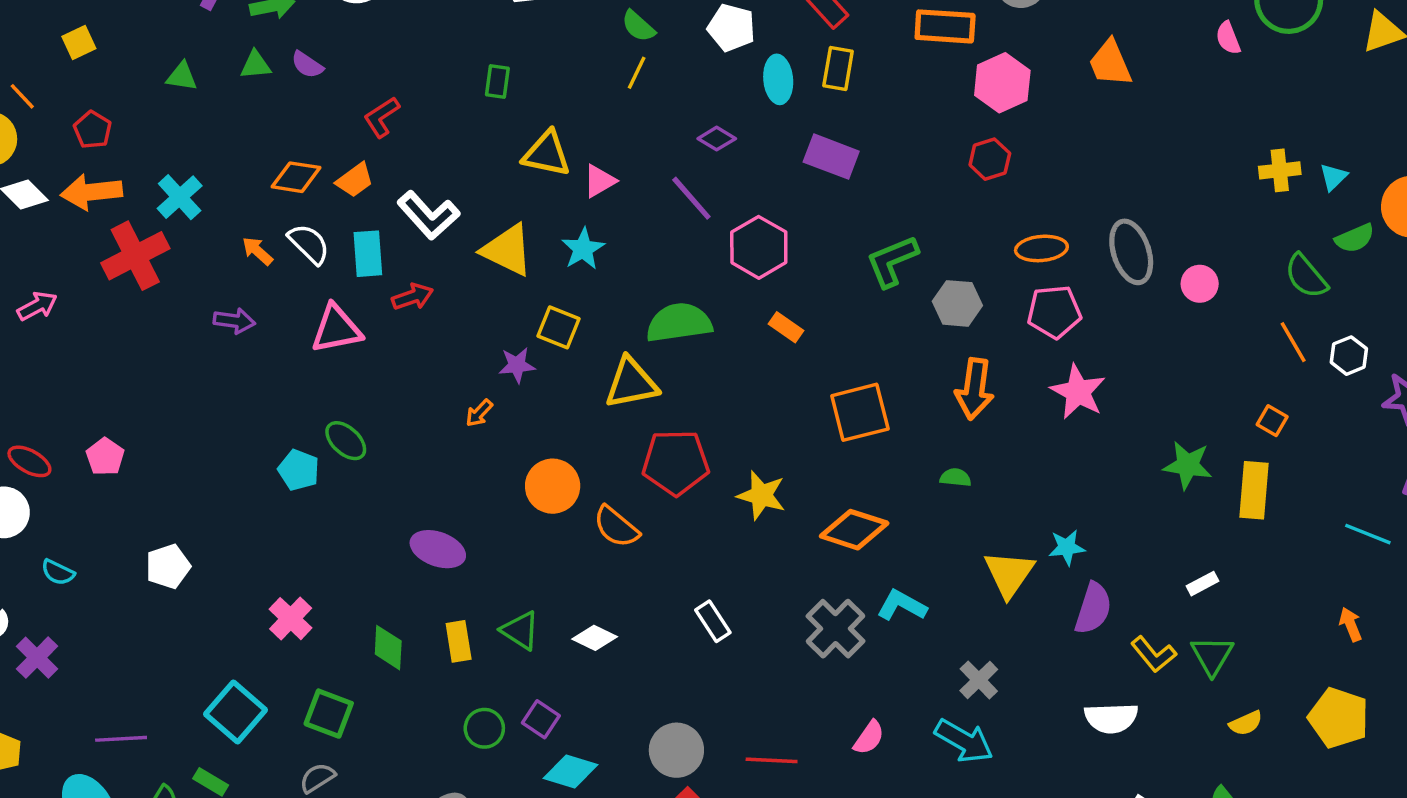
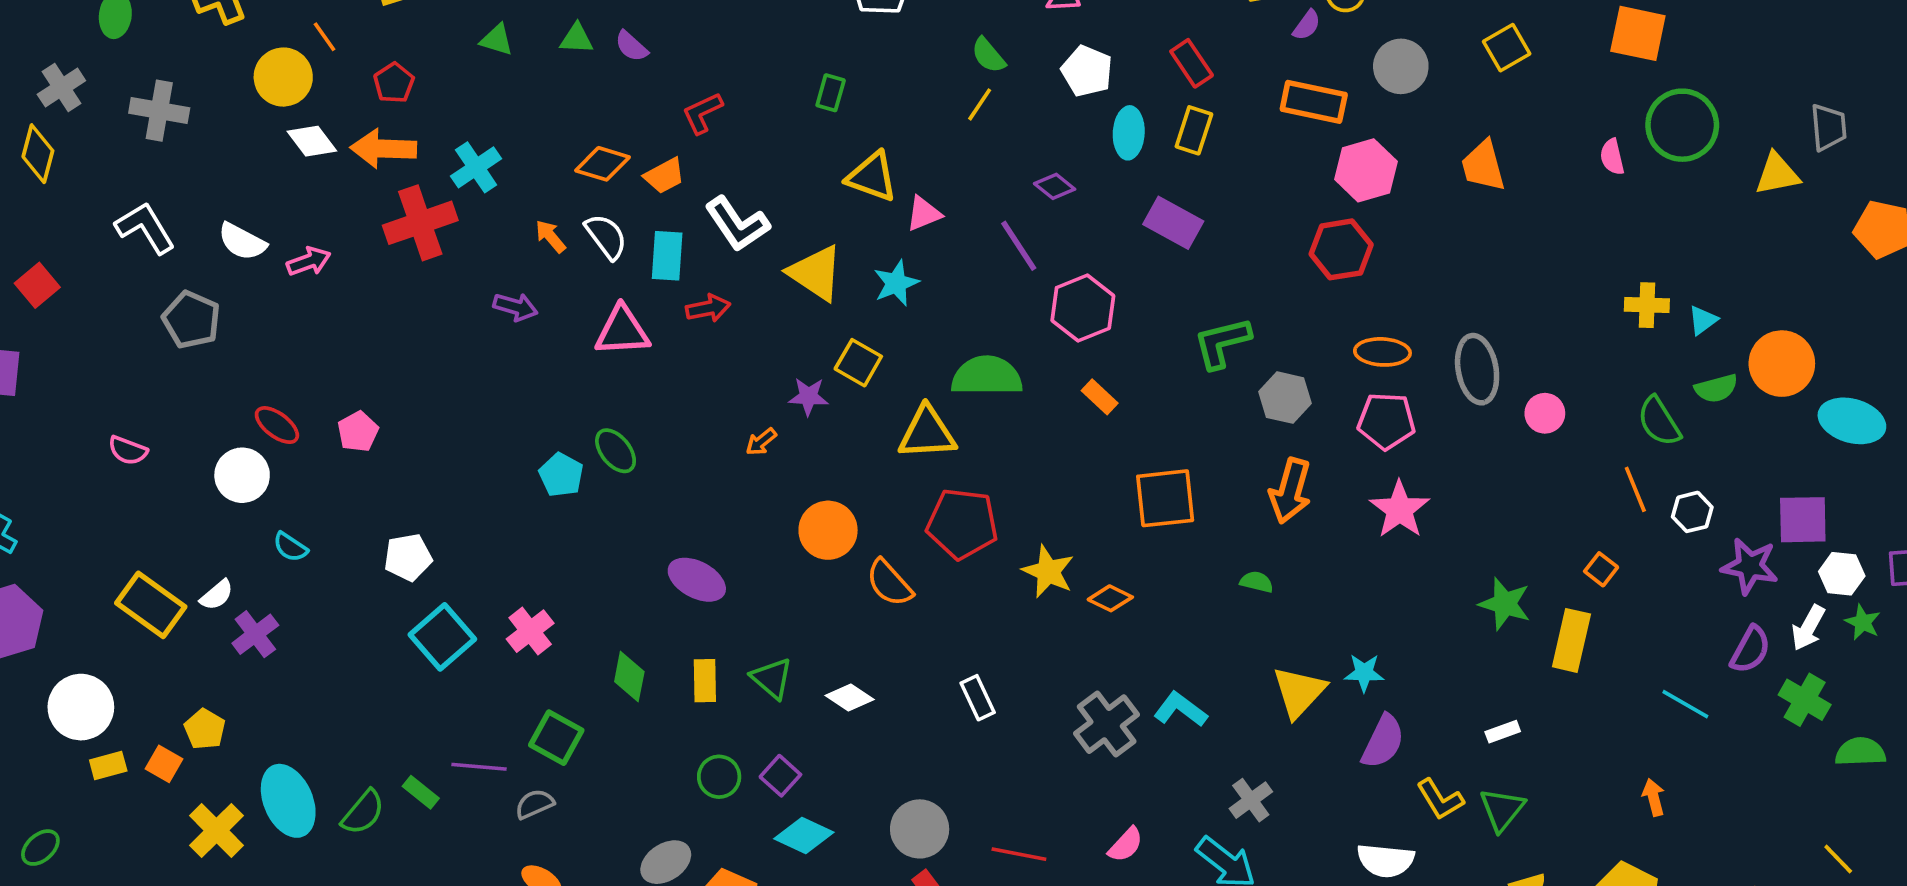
red hexagon: (990, 159) -> (1341, 249), size x1.4
orange diamond: (854, 530) -> (1110, 598), moved, size x0.6
cyan square: (236, 712) -> (442, 637), moved
purple line: (121, 739) -> (479, 767), moved

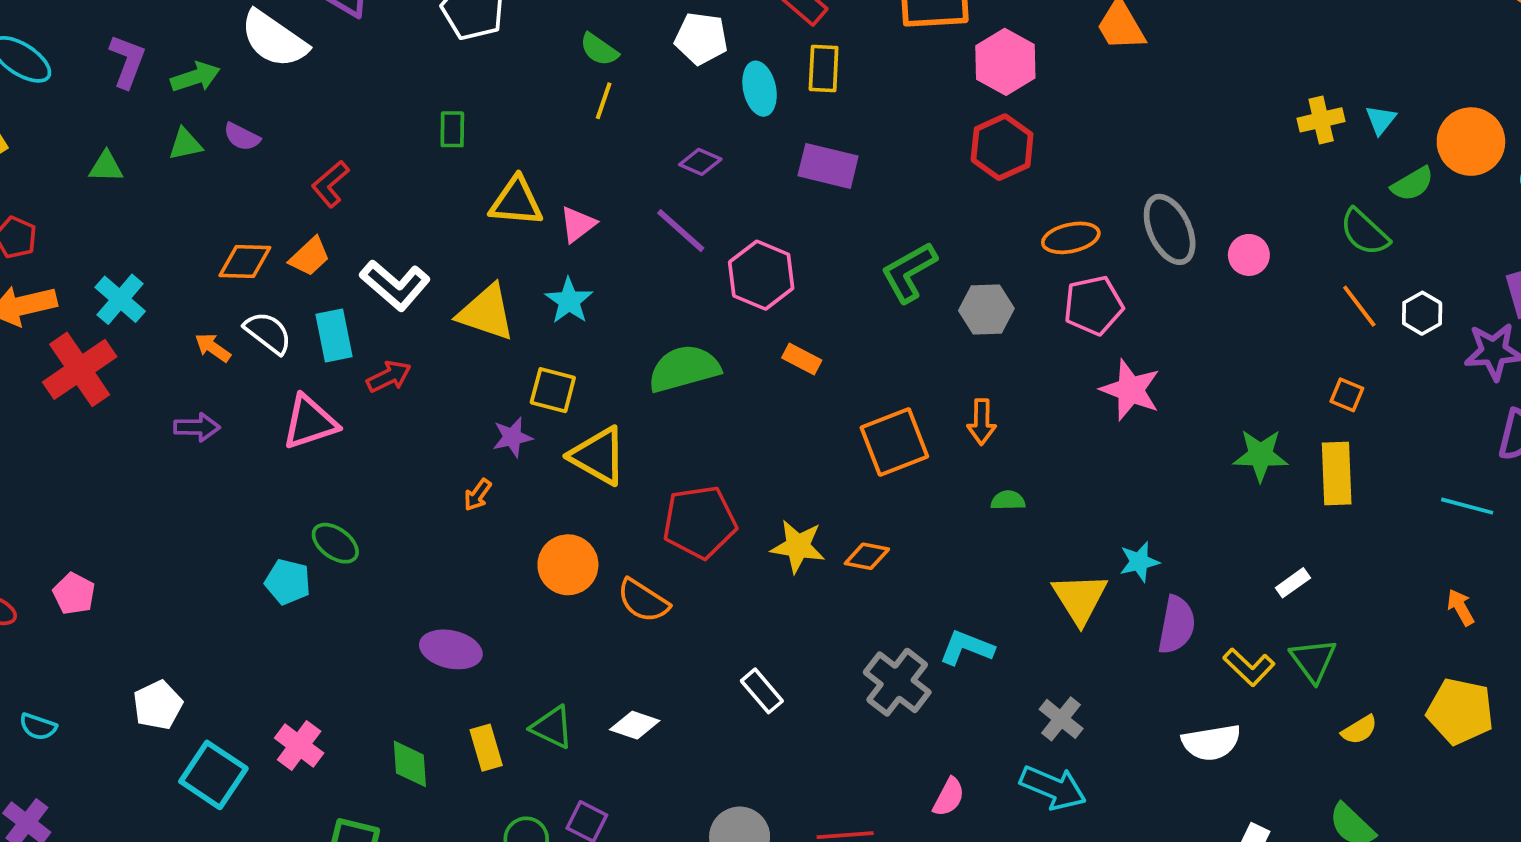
yellow triangle: (927, 433) -> (598, 456), moved, turned 48
orange arrow: (1290, 491) -> (982, 422), moved, size x0.7

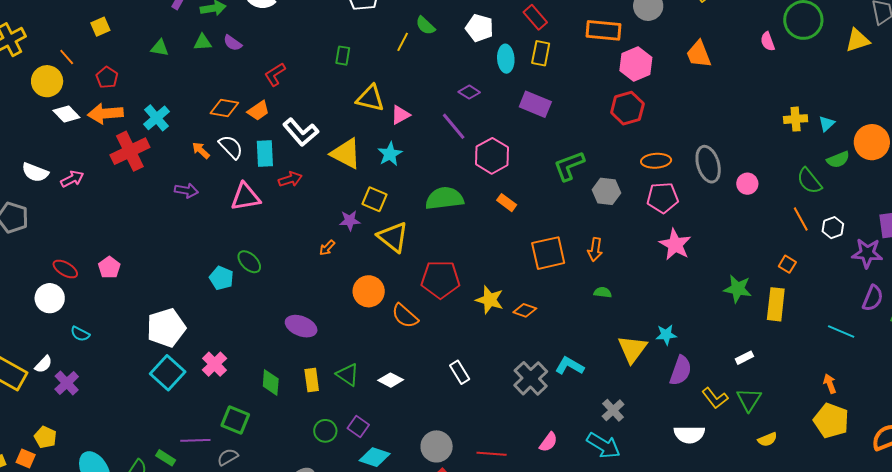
yellow line: (604, 101) -> (403, 42), moved
white pentagon: (158, 705) -> (166, 328), moved, size x1.5
yellow pentagon: (1460, 711) -> (831, 421), moved

